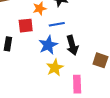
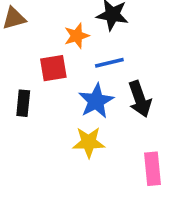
yellow star: (55, 68) -> (89, 142), moved, turned 30

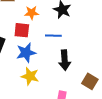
orange star: (77, 36) -> (32, 13), moved
blue star: (96, 101) -> (26, 53), moved

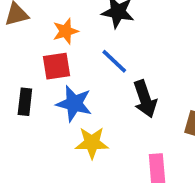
blue line: (53, 36) -> (114, 61), turned 56
blue star: (26, 53) -> (74, 104), turned -30

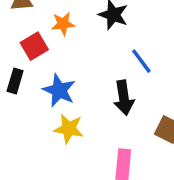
blue line: (114, 61) -> (141, 61), moved
red square: (56, 66) -> (34, 46), moved, turned -32

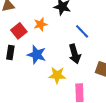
orange star: (63, 24) -> (40, 24), moved
yellow star: (69, 129) -> (57, 75), moved

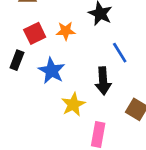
yellow star: (57, 75) -> (73, 104), turned 30

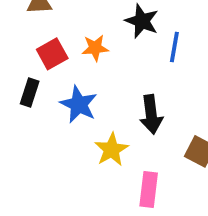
blue line: (120, 53) -> (174, 47), moved, turned 45

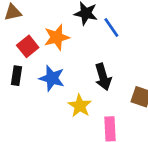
blue line: (174, 47) -> (111, 28), turned -35
orange star: (95, 48) -> (57, 37), size x1.4

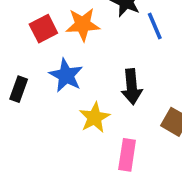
black rectangle: (17, 76) -> (19, 89), moved

